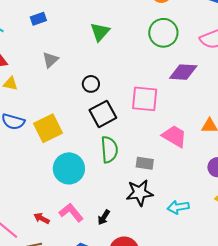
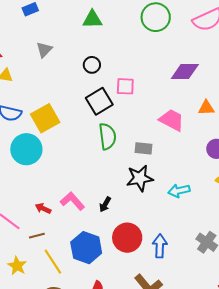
green triangle: (100, 32) -> (92, 19), turned 50
purple diamond: (183, 72) -> (185, 72), moved
black circle: (91, 84) -> (92, 65), moved
pink square: (145, 99) -> (125, 86), moved, size x0.7
cyan circle: (69, 168) -> (26, 149), moved

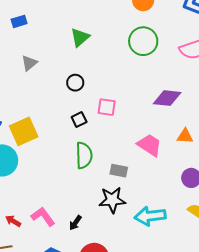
green triangle: (92, 19) -> (80, 37), turned -45
black square: (99, 101) -> (79, 120), size x0.6
cyan arrow: (179, 191) -> (150, 216), size x1.4

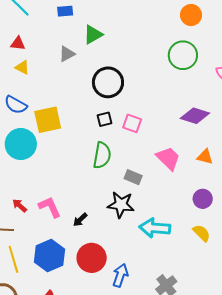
green triangle: (80, 37) -> (93, 35), moved
black circle: (75, 83) -> (108, 82), size x1.8
pink square: (107, 107) -> (132, 123), moved

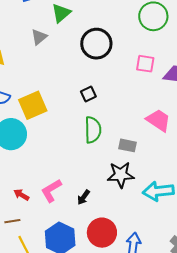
black circle: (108, 82) -> (96, 44), moved
pink square: (132, 123) -> (145, 64), moved
pink L-shape: (50, 207) -> (51, 191), turned -85

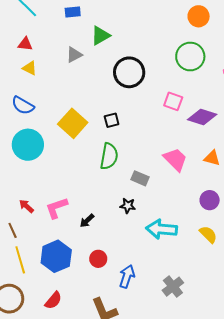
yellow square: (33, 105) -> (73, 123), moved, turned -36
black star: (121, 175) -> (128, 206), size x0.6
brown line: (12, 221) -> (13, 230), turned 63
red circle: (102, 233) -> (98, 259), size x0.6

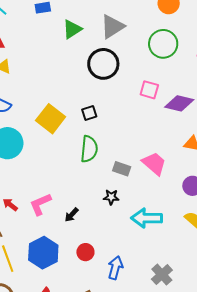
gray triangle: (74, 55) -> (112, 27), moved, size x1.5
pink trapezoid: (175, 159) -> (154, 164), moved

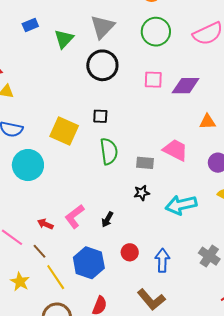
black square: (89, 113) -> (100, 116), turned 35

